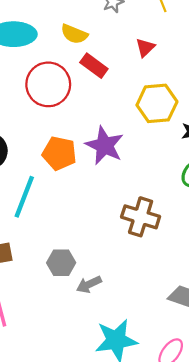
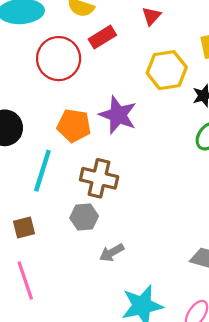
red rectangle: (94, 66) -> (102, 37), turned -64
brown cross: (141, 217) -> (99, 178), moved
gray hexagon: (61, 263) -> (84, 217), moved

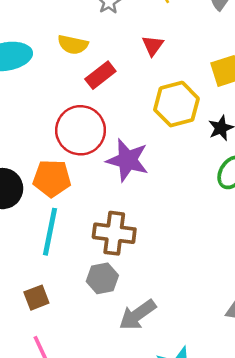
red circle: (59, 59) -> (81, 130), moved
orange pentagon: (74, 126) -> (52, 178), moved
gray arrow: (112, 253) -> (137, 315), size x1.4

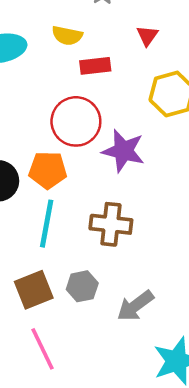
red rectangle: (100, 75) -> (95, 66), turned 32
gray hexagon: (102, 278) -> (82, 286), moved
brown square: (36, 298) -> (34, 290), size x1.5

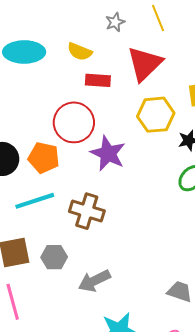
red triangle: (147, 36) -> (145, 64), size x2.0
cyan line: (47, 224) -> (35, 201), turned 51

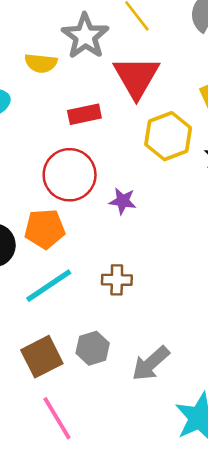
gray star: (115, 22) -> (85, 36), size x1.8
yellow semicircle: (80, 52) -> (41, 63), moved
purple star: (108, 153) -> (123, 201), size x0.6
brown cross: (87, 211) -> (117, 280), size x0.7

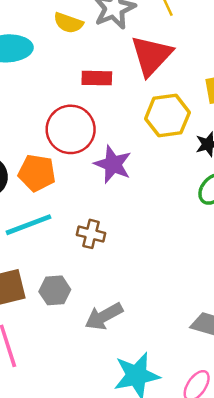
purple star: (123, 201) -> (113, 164), size x1.5

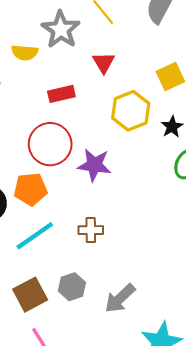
red triangle: (151, 56) -> (104, 62), size x0.6

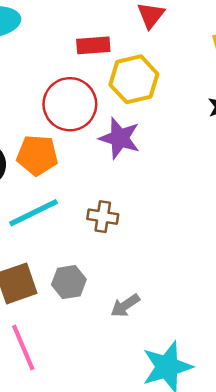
yellow hexagon: (131, 111) -> (134, 79), moved
gray arrow: (120, 298) -> (125, 305), size x0.7

